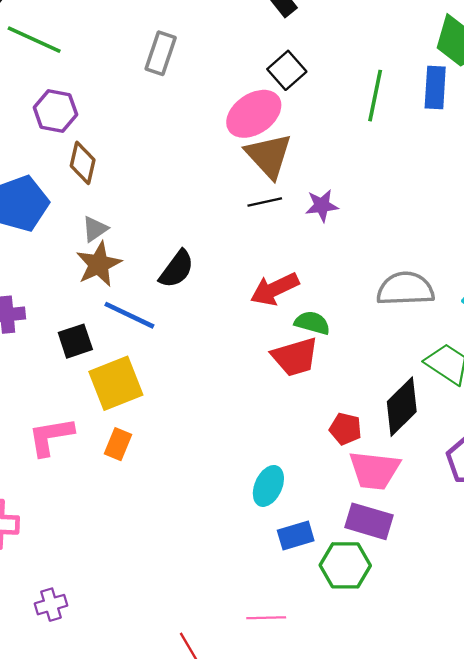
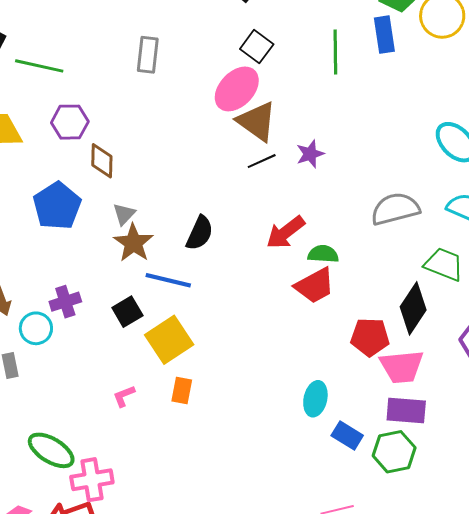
red pentagon: (345, 429) -> (370, 337), size x1.4
pink L-shape: (51, 436) -> (124, 396), size x0.6
blue rectangle: (296, 535) -> (347, 435), turned 60

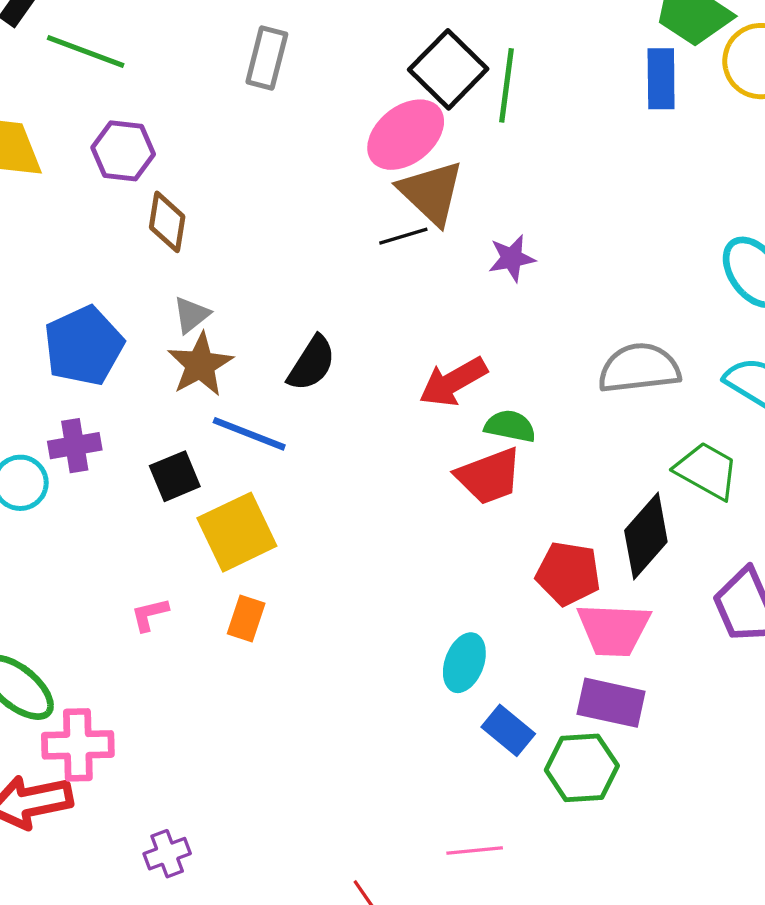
black square: (257, 47) -> (448, 69), size x1.4
green line: (335, 52) -> (507, 85), moved
black line: (262, 161) -> (403, 236), moved
blue pentagon: (57, 206) -> (84, 346), moved

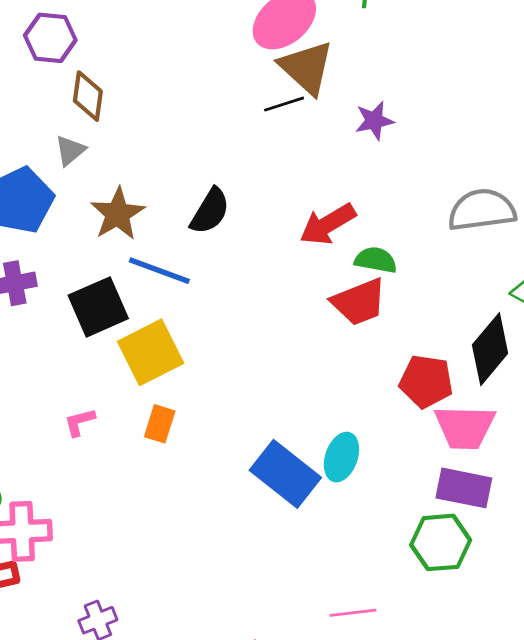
gray triangle: (191, 315) -> (70, 150), moved
black square: (175, 476) -> (98, 307), size x1.4
blue rectangle: (508, 730) -> (285, 474), moved, size x1.6

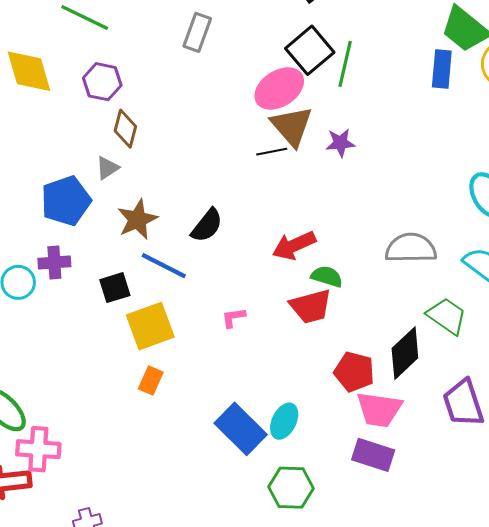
purple star: (374, 121) -> (340, 143), moved
black square: (98, 307) -> (115, 288), size x0.7
pink L-shape: (80, 422) -> (233, 318), moved
green hexagon: (441, 542) -> (291, 488), moved

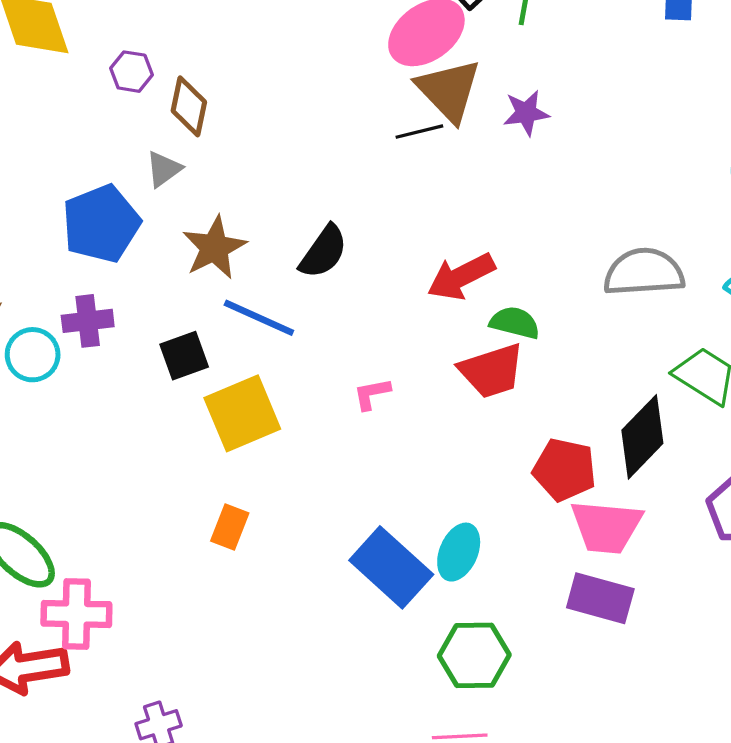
purple hexagon: (102, 82) -> (131, 72), moved, size x0.7
orange rectangle: (151, 380) -> (230, 527), moved

